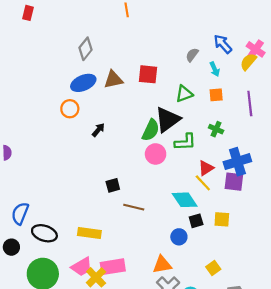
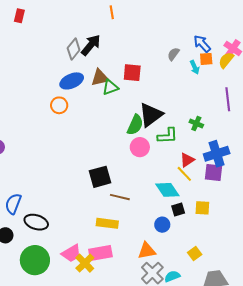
green triangle: (184, 94) -> (110, 87), moved
orange square: (216, 95) -> (206, 59), moved
black arrow: (98, 130) -> (91, 45), moved, size x1.6
black square: (113, 185) -> (100, 177), size x1.6
yellow rectangle: (89, 233) -> (107, 223), moved

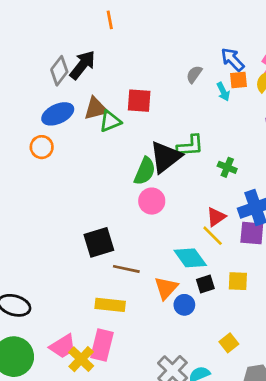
green L-shape: (168, 136) -> (190, 146), moved
orange triangle: (147, 251) -> (166, 288), moved, turned -36
pink rectangle: (100, 253) -> (102, 345), turned -65

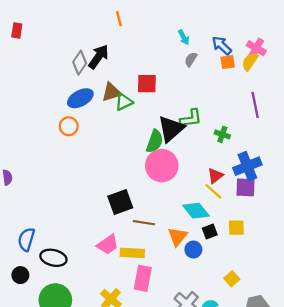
cyan arrow: (223, 92) -> (184, 37), moved
pink circle: (152, 201) -> (162, 166), size x1.5
pink rectangle: (102, 345) -> (143, 278), moved
pink trapezoid: (63, 346) -> (108, 245), moved

